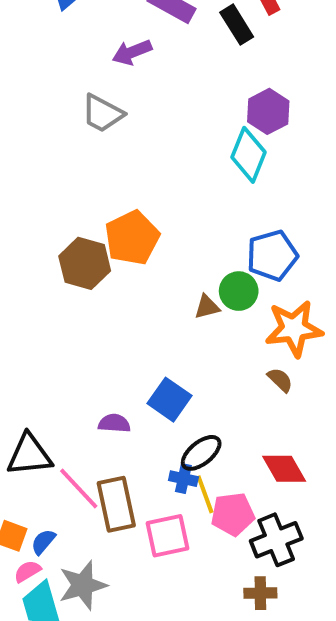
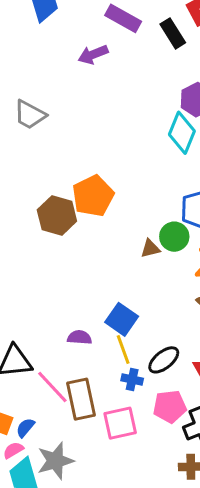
gray trapezoid: (102, 113) -> (30, 115), moved
black ellipse: (201, 453) -> (164, 360), moved
yellow line: (205, 494) -> (123, 349), moved

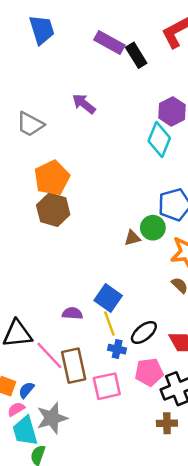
black rectangle: (173, 33) -> (136, 55), moved
purple arrow: (93, 55) -> (84, 104), moved, turned 60
orange pentagon: (93, 196) -> (52, 178), moved

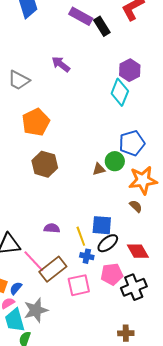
brown hexagon: (53, 210) -> (45, 164), moved
blue square: (108, 298) -> (102, 225), moved, turned -30
brown rectangle: (74, 366) -> (53, 269), turned 64
brown cross: (167, 423) -> (126, 333), moved

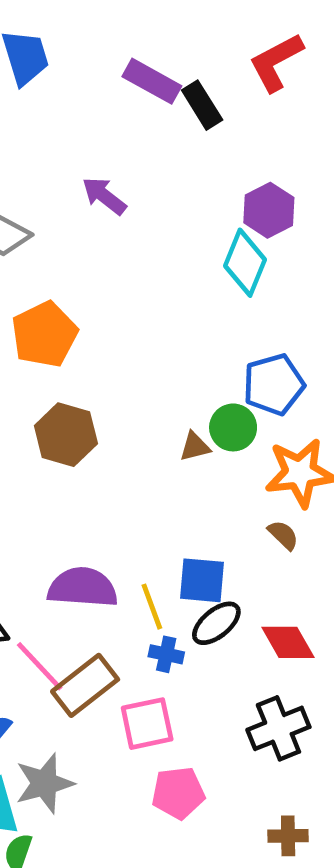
purple semicircle: (52, 228) -> (83, 587), size x1.8
pink pentagon: (112, 274) -> (178, 793), moved
brown cross: (126, 333) -> (288, 836), moved

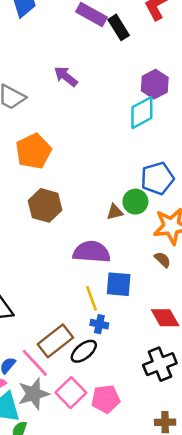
cyan diamond: (245, 263) -> (142, 113), turned 40
purple semicircle: (83, 587) -> (92, 252), moved
black ellipse: (216, 623) -> (84, 351), moved
pink line: (40, 666) -> (35, 363), moved
pink square: (147, 724) -> (71, 393), moved, turned -32

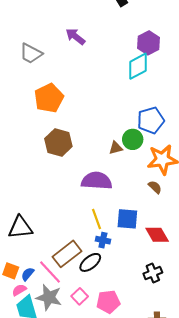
blue square: (119, 284) -> (127, 219), moved
black cross: (160, 364) -> (153, 273), size x0.7
pink square: (71, 393) -> (80, 296), size x0.7
gray star: (33, 394) -> (49, 297), turned 30

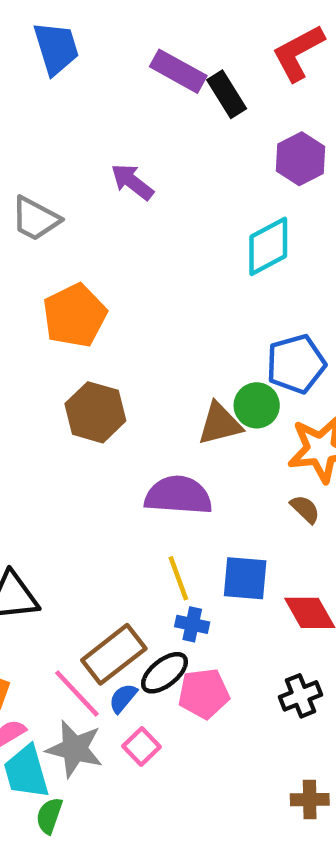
purple hexagon: (149, 43) -> (300, 159), moved
brown triangle: (116, 148) -> (220, 424), size x1.5
blue semicircle: (28, 274) -> (123, 698), moved
pink pentagon: (108, 302) -> (204, 694), moved

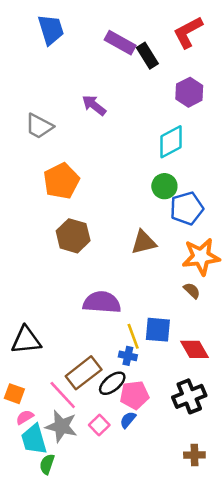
green circle: (257, 405) -> (164, 186), moved
purple semicircle: (178, 495) -> (102, 302), moved
yellow line: (178, 578) -> (133, 336), moved
black cross: (300, 696) -> (189, 396), size x1.4
blue semicircle: (123, 698) -> (128, 420), moved

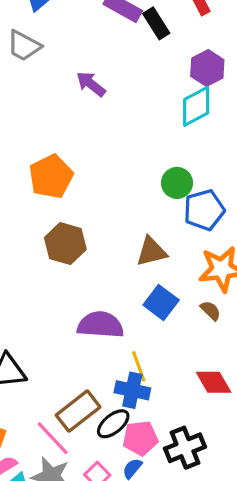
gray trapezoid: (39, 126) -> (24, 46), moved
cyan diamond: (171, 142) -> (196, 106), moved
blue square: (158, 330) -> (161, 303), moved, turned 32
blue cross: (128, 356) -> (132, 390), size x1.5
black cross: (189, 396) -> (185, 448), moved

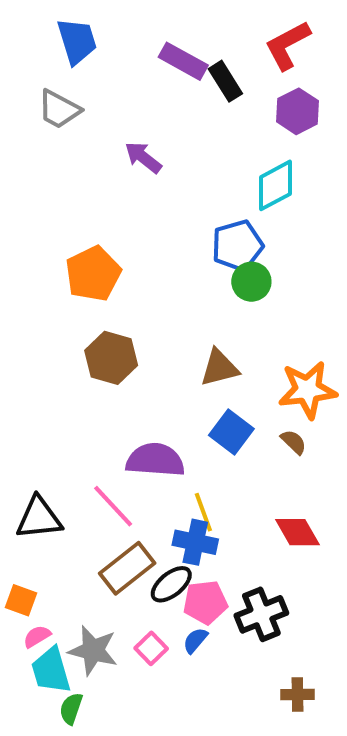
purple hexagon: (207, 68) -> (297, 111), moved
blue pentagon: (204, 210) -> (237, 246), moved
pink line: (53, 438) -> (113, 506), moved

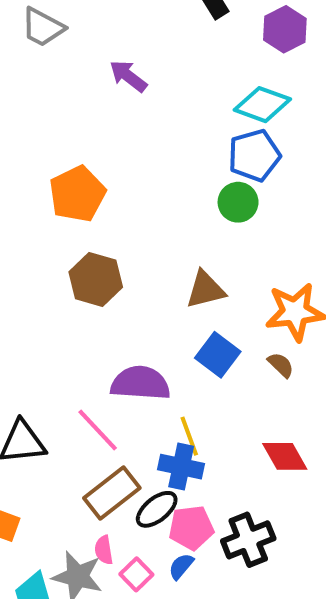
cyan diamond: (275, 185) -> (262, 105), turned 48
blue pentagon: (237, 246) -> (254, 155), moved
pink semicircle: (37, 636) -> (104, 550), moved, turned -68

